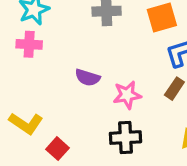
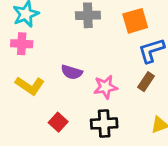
yellow L-shape: (26, 123) -> (30, 86), moved
red square: (58, 149) -> (58, 122), moved

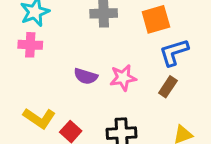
yellow L-shape: (30, 86) -> (39, 118), moved
pink star: (105, 87) -> (123, 78), moved

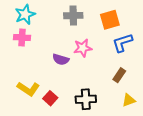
pink star: (123, 78) -> (83, 48), moved
brown rectangle: (168, 87) -> (119, 75), moved

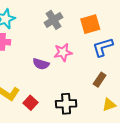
gray cross: (73, 16) -> (54, 20), turned -30

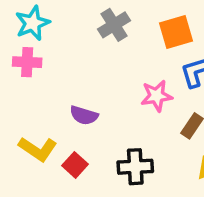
pink star: (63, 52) -> (157, 96), moved
purple semicircle: (41, 64) -> (84, 115), moved

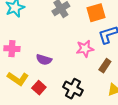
pink cross: (27, 62) -> (12, 49), moved
black cross: (135, 167) -> (73, 89), turned 30

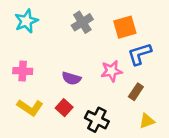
purple semicircle: (44, 60) -> (71, 78), moved
red square: (39, 88) -> (64, 108), moved

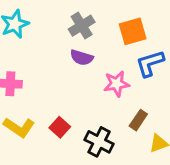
purple semicircle: (71, 78) -> (82, 58), moved
brown rectangle: (136, 92) -> (138, 120), moved

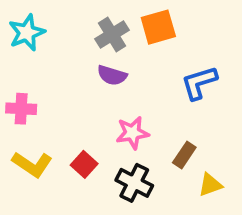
orange square: (133, 31) -> (158, 27), moved
pink star: (117, 84) -> (132, 133), moved

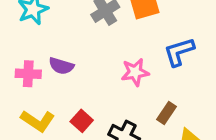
purple semicircle: (112, 75) -> (61, 66), moved
pink star: (132, 133) -> (135, 72), moved

